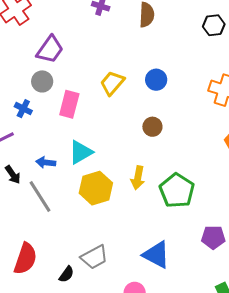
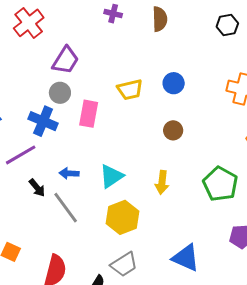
yellow trapezoid: (112, 83) -> (130, 90), turned -140
blue cross: (23, 109) -> (43, 121), size x1.6
cyan triangle: (81, 152) -> (111, 176), moved
yellow hexagon: (96, 188) -> (122, 217), moved
green pentagon: (177, 191) -> (220, 184), moved

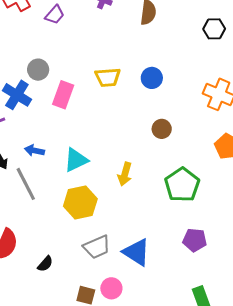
purple trapezoid: (66, 60) -> (55, 15), moved, size x0.7
brown circle: (173, 130) -> (162, 129), moved
gray trapezoid: (124, 264) -> (97, 247), moved

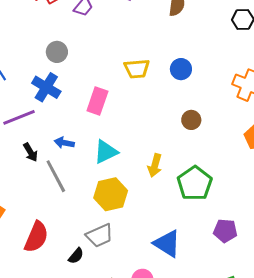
gray circle: (38, 70) -> (57, 52), moved
pink rectangle: (63, 95) -> (97, 101), moved
green pentagon: (182, 185) -> (195, 183), moved
gray trapezoid: (97, 247) -> (100, 236), moved

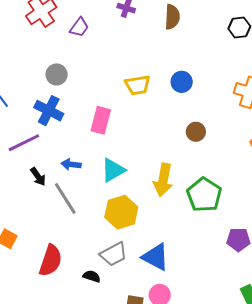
yellow arrow: (155, 165) -> (163, 180), size x1.4
blue triangle: (167, 244) -> (156, 257), moved
black semicircle: (76, 256) -> (92, 276), turned -108

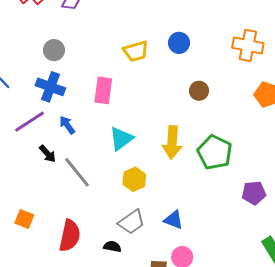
blue arrow: (71, 164) -> (67, 125), moved, turned 54
yellow hexagon: (121, 212) -> (134, 179), size x0.7
blue triangle: (156, 257) -> (174, 220), size x0.7

